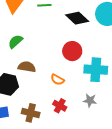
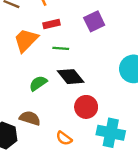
black diamond: (77, 18) -> (71, 77), moved
green semicircle: (15, 42) -> (38, 83), moved

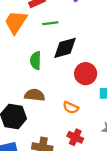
black diamond: (71, 77) -> (65, 48), turned -55
green semicircle: (38, 83) -> (36, 61), turned -42

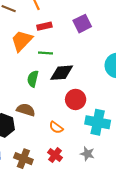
green line: (50, 23) -> (45, 53), moved

